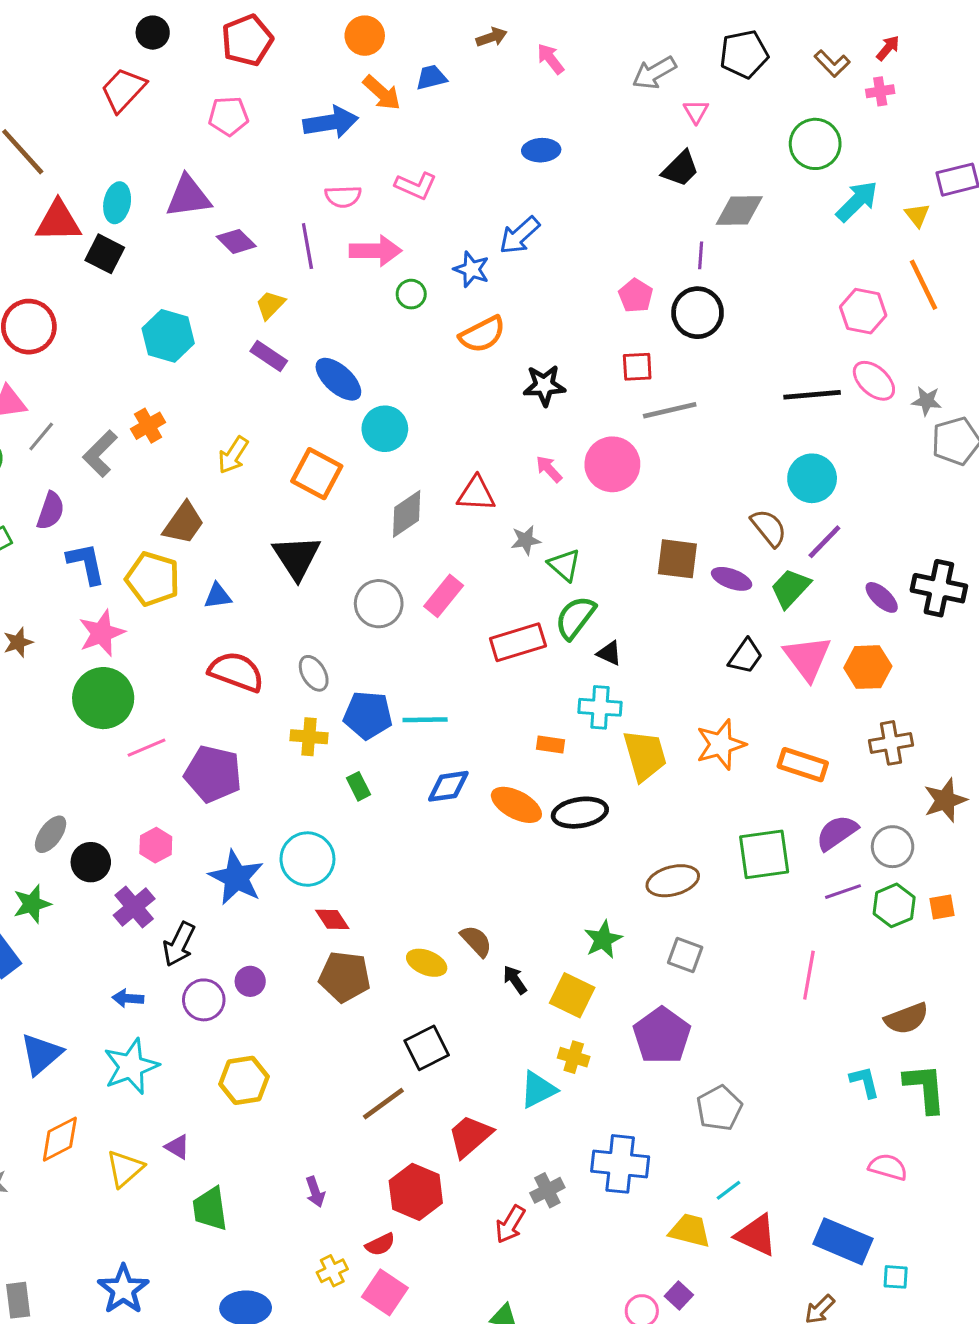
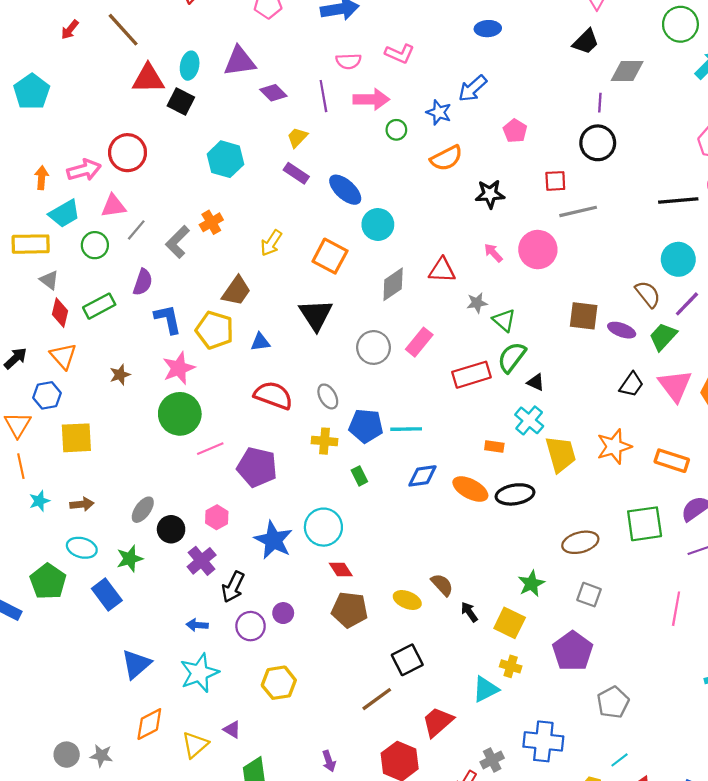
pink pentagon: (636, 296) -> (515, 131), moved
cyan cross: (600, 707) -> (529, 420), turned 36

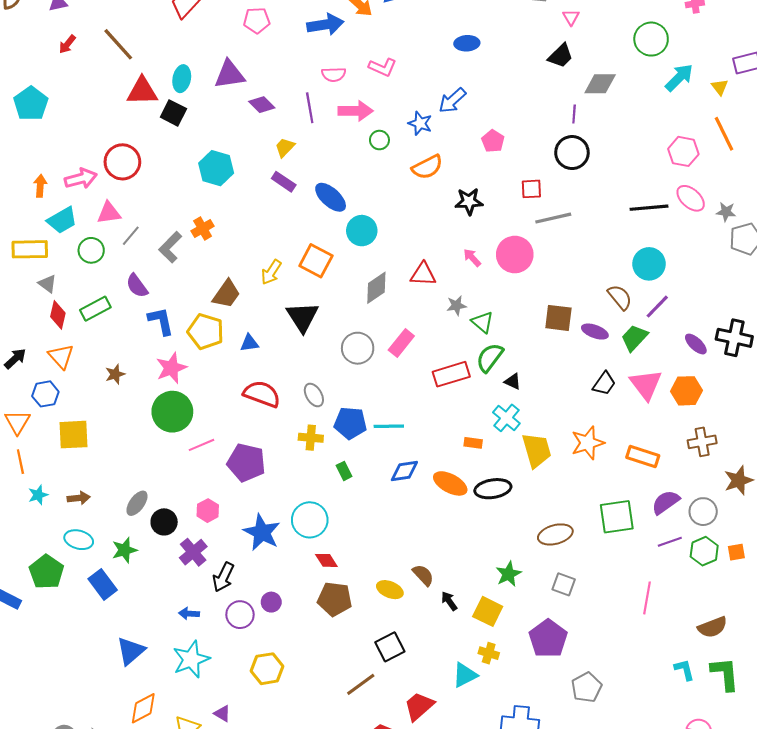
yellow arrow: (271, 243) -> (271, 272), moved
purple semicircle: (143, 282) -> (137, 286), turned 125

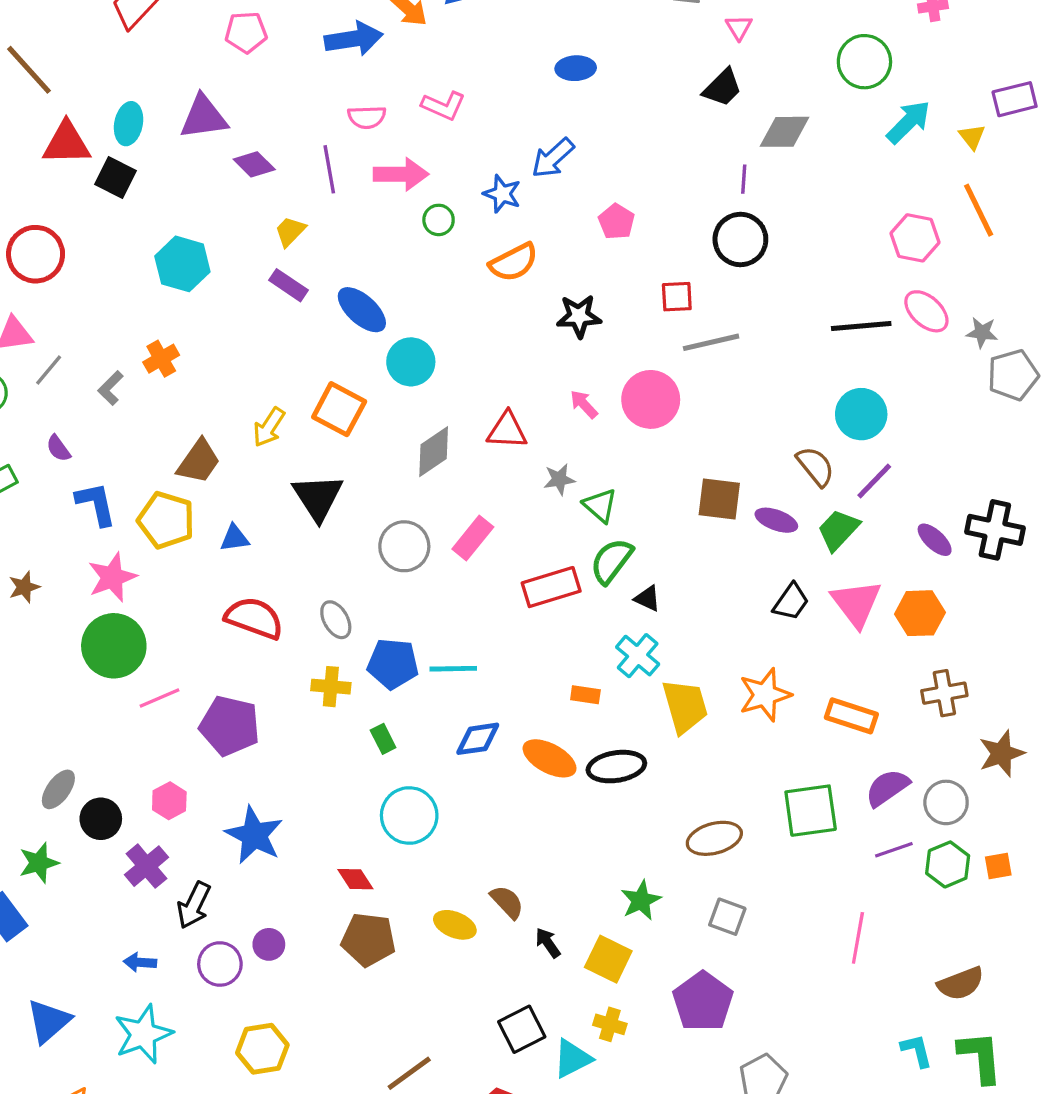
gray L-shape: (170, 247) -> (111, 388), size x0.7
purple semicircle: (137, 286) -> (58, 448), size x0.7
cyan circle: (310, 520) -> (409, 815), moved
black square: (390, 647) -> (522, 1029), moved

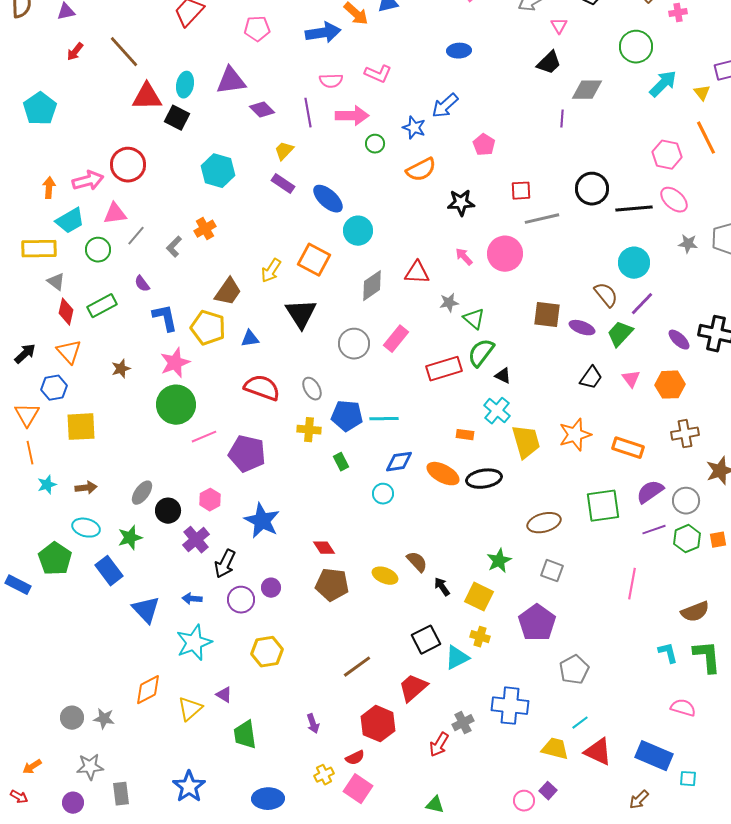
black circle: (740, 240) -> (592, 189), moved
gray star: (982, 333) -> (688, 244), moved
pink triangle: (856, 603) -> (631, 379), size x0.6
cyan circle: (409, 815) -> (383, 494), moved, size x0.6
blue triangle: (49, 1021) -> (146, 610), moved, turned -32

